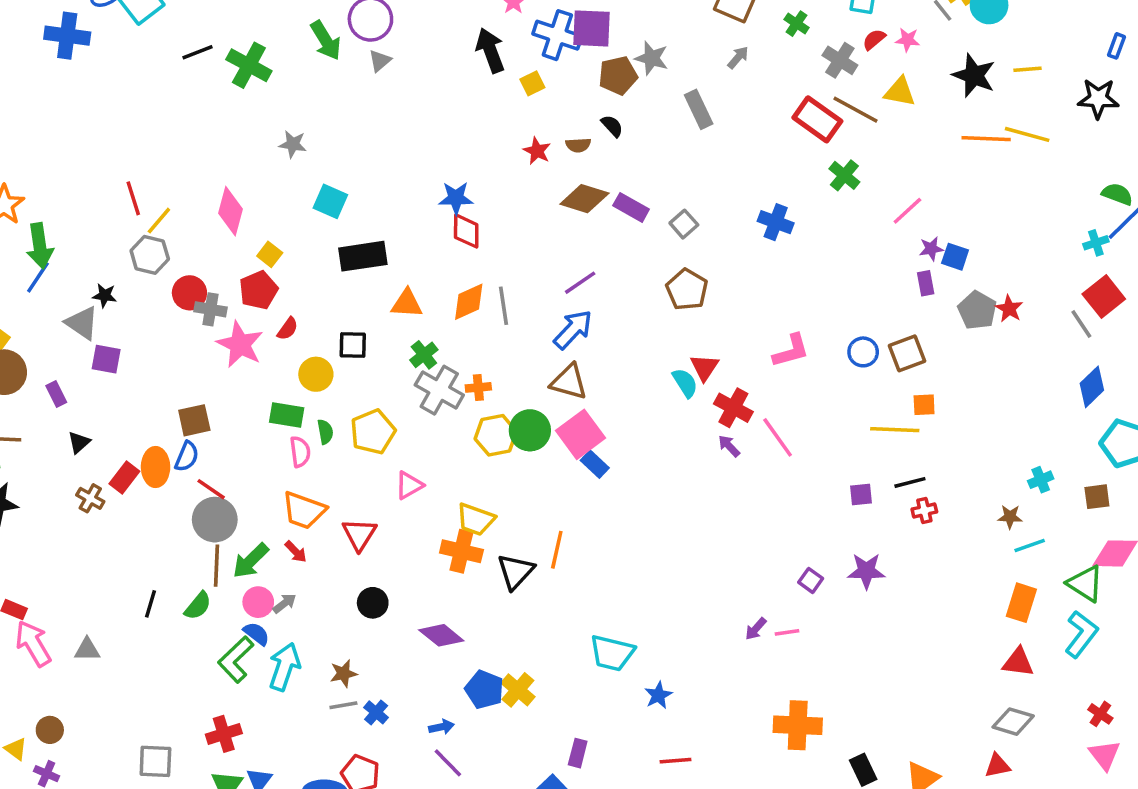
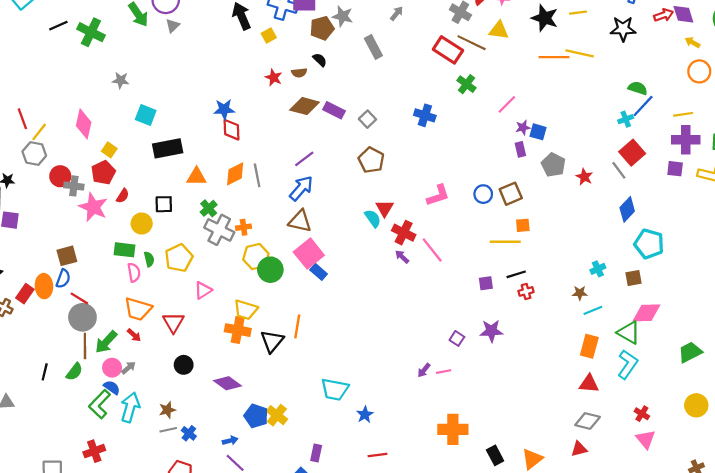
red star: (1009, 309) -> (584, 177), moved
green circle: (530, 430) -> (270, 270), moved

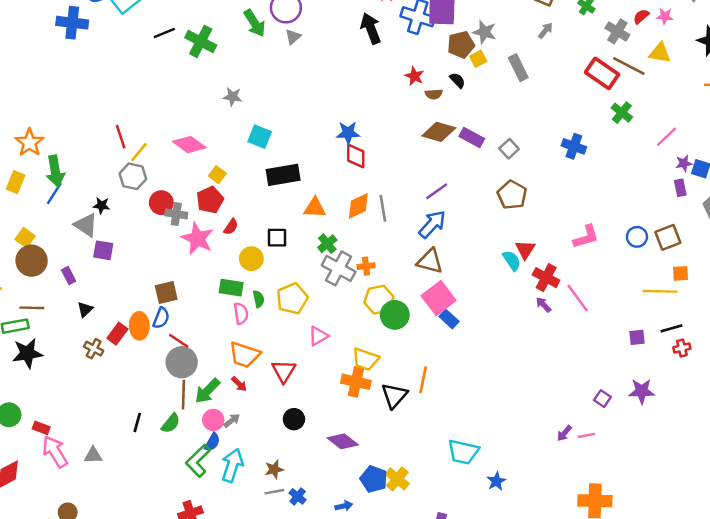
yellow square: (269, 35) -> (478, 59), moved
red star: (274, 78) -> (414, 76), moved
pink diamond: (84, 124) -> (189, 145), turned -68
blue semicircle: (112, 387) -> (212, 442), turned 84

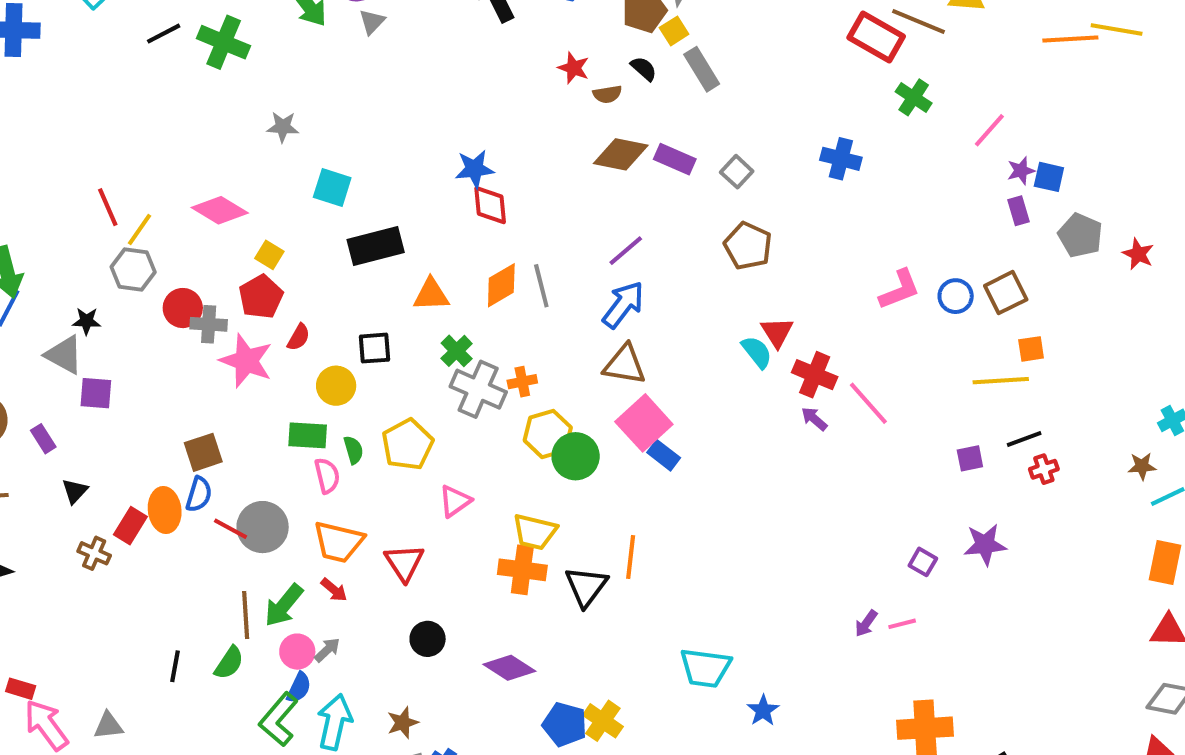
gray rectangle: (518, 68) -> (702, 69), moved
pink L-shape: (586, 237) -> (900, 289), moved
gray circle: (182, 362) -> (263, 527), moved

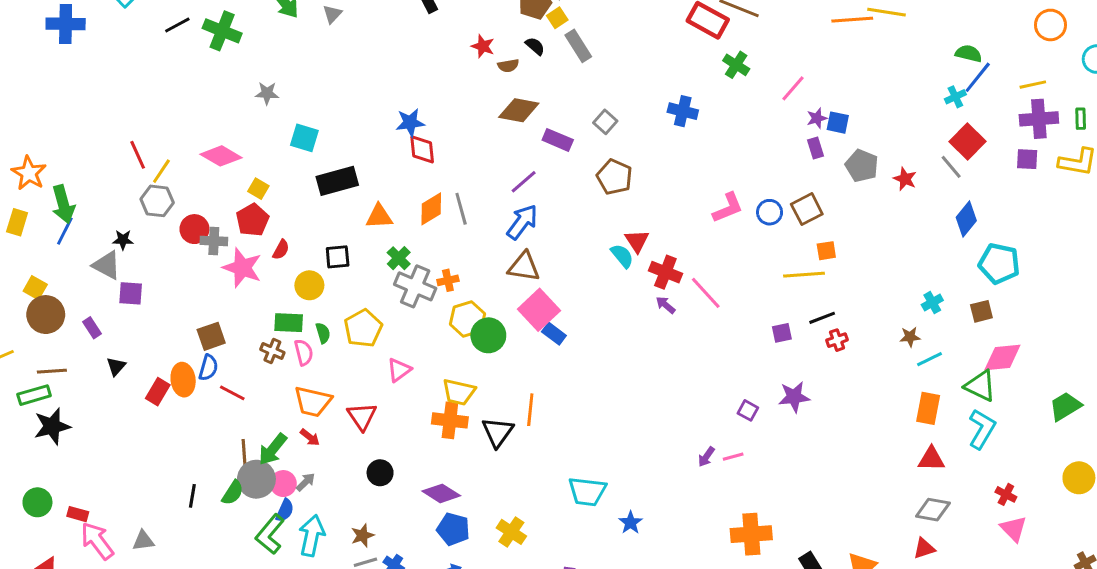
purple rectangle: (675, 159) -> (558, 140), moved
gray circle: (263, 527) -> (256, 479), moved
brown cross: (94, 553) -> (272, 351), moved
blue pentagon: (565, 724) -> (453, 529), moved

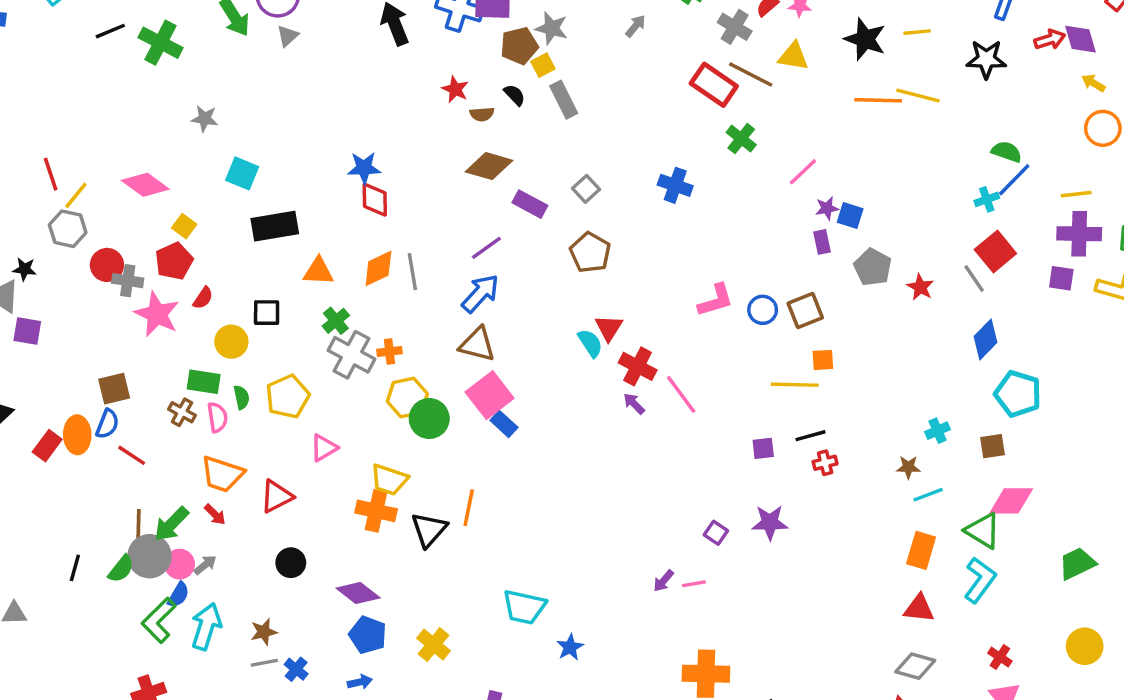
red triangle: (362, 416) -> (277, 496), turned 32

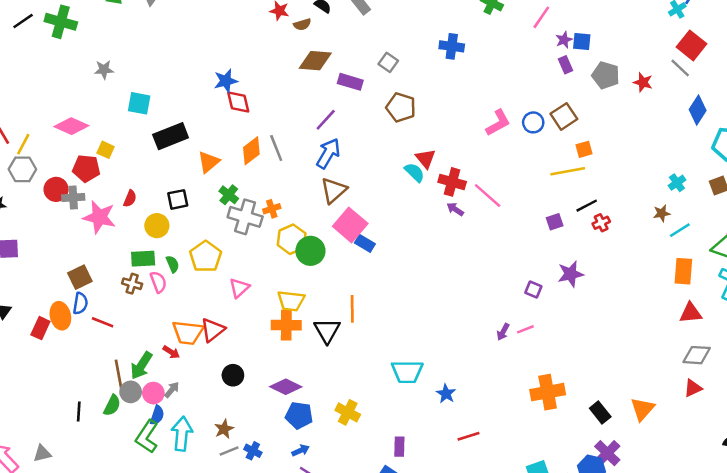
red pentagon: (174, 261) -> (86, 168), moved, turned -30
orange triangle: (318, 271) -> (209, 162), turned -30
brown triangle: (477, 344) -> (334, 190), turned -44
orange trapezoid: (222, 474) -> (188, 333), moved
gray circle: (150, 556) -> (131, 392), size x0.7

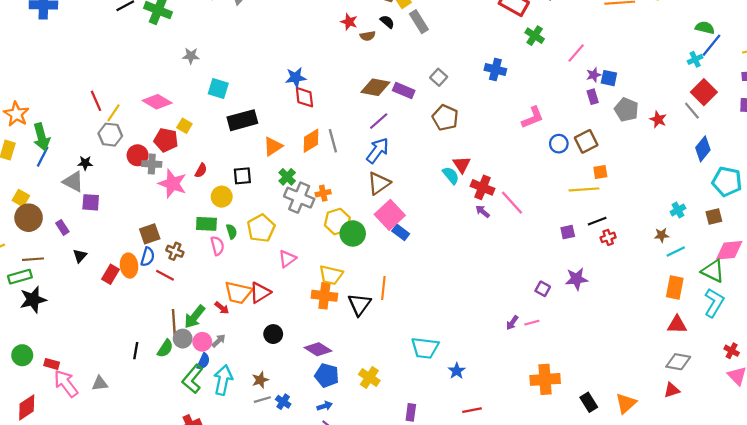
brown diamond: (315, 61) -> (375, 87), moved
pink L-shape: (498, 123) -> (533, 117), moved
brown cross: (132, 284) -> (175, 251), moved

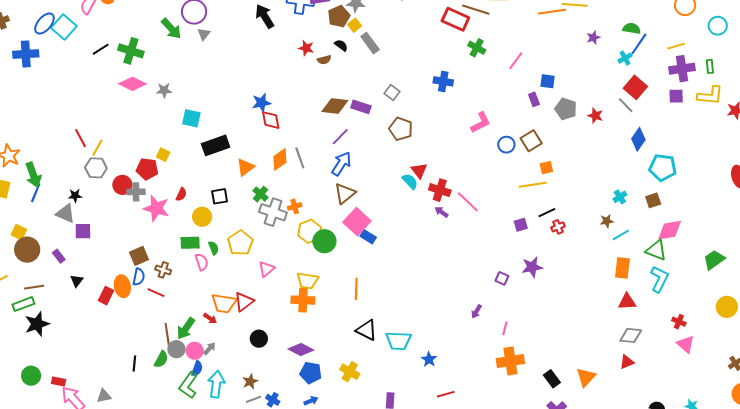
purple star: (594, 75) -> (593, 38), moved
pink diamond: (157, 102) -> (132, 84), moved
black triangle: (359, 304) -> (367, 330), moved, turned -35
pink line: (532, 323) -> (505, 328), moved, turned -56

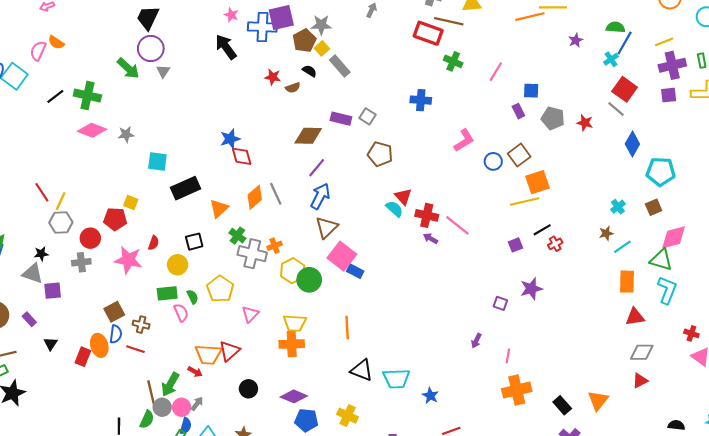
purple rectangle: (361, 107) -> (341, 119), moved
orange square: (546, 168) -> (538, 182), size x1.6
gray cross: (136, 192) -> (81, 262), moved

